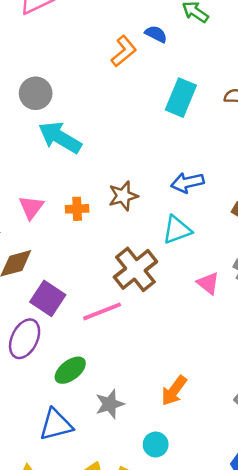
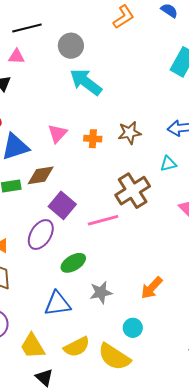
orange L-shape: (124, 51) -> (123, 17), moved
cyan triangle: (177, 230) -> (168, 164), size x0.7

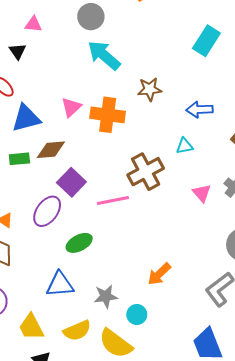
brown star: (130, 133) -> (150, 89), moved
orange cross: (93, 139) -> (108, 115), size x1.8
gray star: (101, 292) -> (106, 296), moved

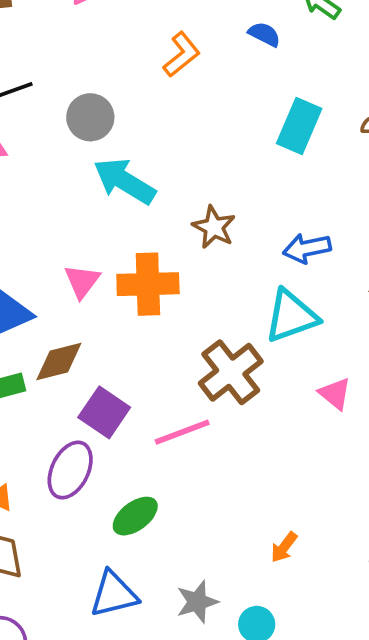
brown star: (150, 89) -> (214, 227), turned -30
cyan triangle: (184, 146) -> (291, 316), size x1.8
orange arrow: (159, 274) -> (284, 547), size x0.7

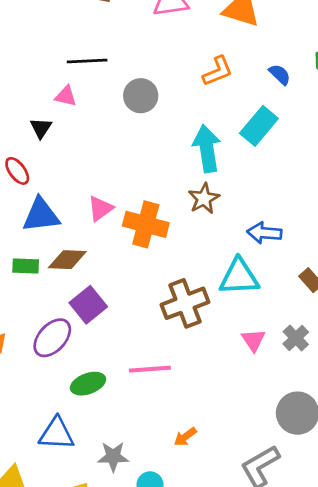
cyan rectangle: (299, 126) -> (259, 126), moved
cyan arrow: (125, 181) -> (207, 149), moved, turned 33
pink line: (182, 432) -> (150, 369), moved

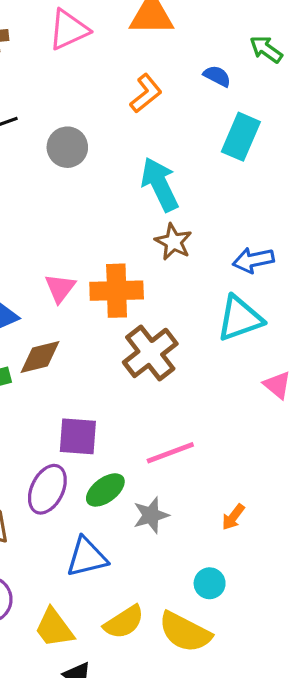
cyan rectangle: (259, 126) -> (241, 137), moved
brown cross: (185, 303) -> (150, 353), moved
purple square: (88, 305) -> (78, 436), moved, turned -30
purple ellipse: (52, 338) -> (47, 489), moved
gray star: (113, 457) -> (151, 515), moved

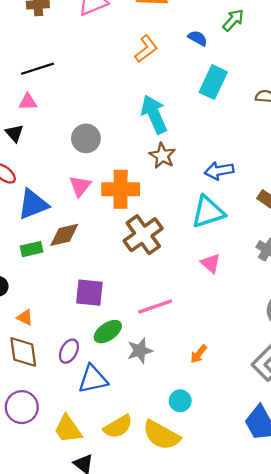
green arrow: (266, 49) -> (233, 20), turned 95
gray circle: (67, 147) -> (86, 138), moved
pink triangle: (277, 385) -> (211, 263), moved
purple ellipse: (47, 489) -> (69, 351), moved, size x0.7

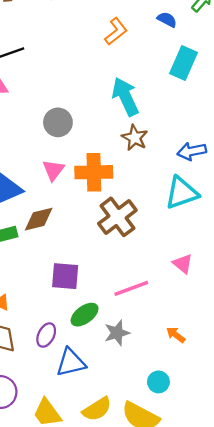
pink triangle: (211, 263) -> (183, 264), moved
orange arrow: (199, 354) -> (176, 335), turned 90

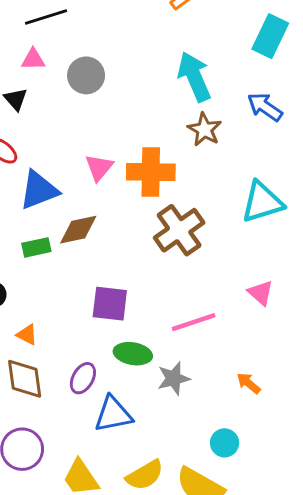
gray circle: (58, 122) -> (86, 75), moved
blue arrow: (192, 151) -> (265, 107), moved, turned 44
green ellipse: (85, 315) -> (133, 354), turned 44

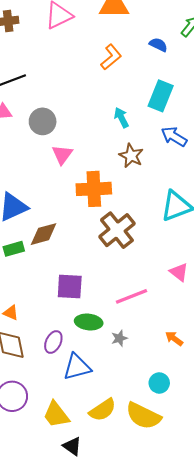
cyan rectangle: (270, 36) -> (161, 96), moved
cyan arrow: (194, 77) -> (121, 118), size x0.6
pink triangle: (99, 167) -> (62, 155), moved
gray star: (174, 378) -> (119, 338), size x0.7

